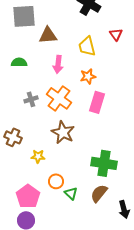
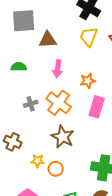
yellow trapezoid: (87, 46) -> (89, 37), moved, turned 35
orange circle: (56, 181) -> (56, 169), moved

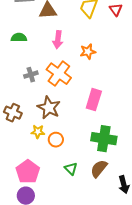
pink rectangle: (97, 107) -> (94, 100), moved
brown star: (63, 137) -> (49, 108), moved

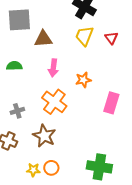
gray cross: (31, 75) -> (17, 111), moved
pink rectangle: (94, 100) -> (111, 103), moved
yellow star: (38, 132) -> (33, 170), moved

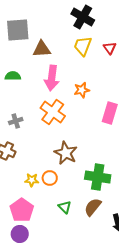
pink arrow: (53, 68) -> (52, 78), size x1.4
brown star: (44, 136) -> (66, 153), moved

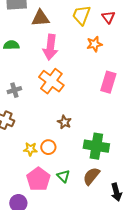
orange star: (82, 90) -> (94, 44), moved
brown star: (66, 153) -> (64, 122), size x0.6
pink pentagon: (22, 210) -> (38, 179), moved

